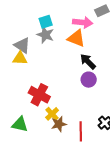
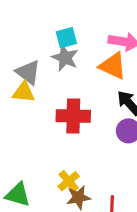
red cross: (39, 95) -> (73, 116), moved, turned -30

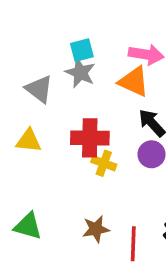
yellow triangle: (24, 92) -> (29, 141), moved
yellow cross: (69, 181) -> (104, 163), moved, turned -30

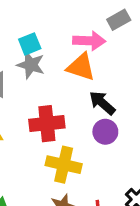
yellow cross: (104, 163) -> (64, 165), moved, size x1.5

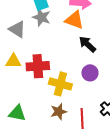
red cross: (47, 124) -> (38, 66), moved
purple circle: (105, 132) -> (90, 73), moved

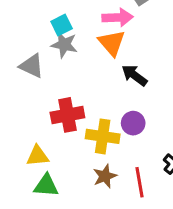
orange triangle: (74, 20) -> (112, 43), turned 36
yellow triangle: (13, 61) -> (38, 156), moved
purple circle: (90, 73) -> (133, 123), moved

